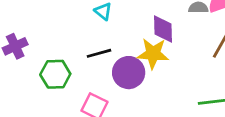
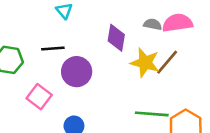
yellow star: (153, 54) -> (145, 63), moved

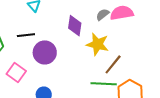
gray semicircle: (153, 24) -> (103, 15), turned -48
brown line: (167, 62) -> (113, 64), moved

